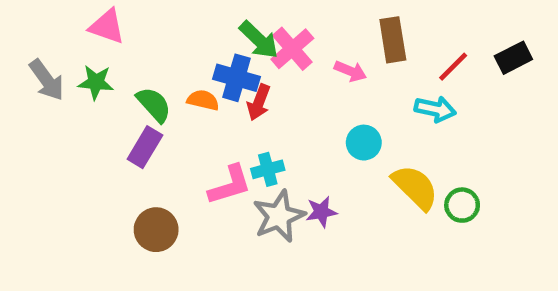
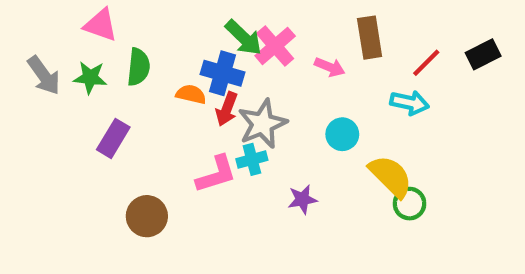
red arrow: (259, 102) -> (227, 109), moved
green semicircle: (154, 105) -> (138, 67), moved, turned 48
purple rectangle: (145, 147) -> (113, 138), moved
green circle: (462, 205) -> (410, 204), moved
gray star: (279, 216) -> (262, 124), moved

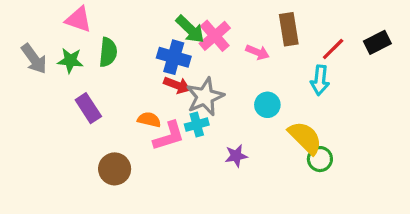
orange semicircle: (191, 94) -> (149, 120), moved
cyan arrow: (410, 103) -> (320, 80), turned 84
red arrow: (227, 109) -> (177, 85), turned -90
purple rectangle: (113, 138) -> (88, 108), turned -64

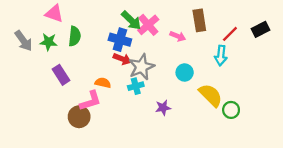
pink L-shape: (169, 136) -> (90, 101), moved
green circle: (320, 159) -> (231, 110), moved

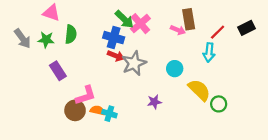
pink arrow: (178, 36) -> (178, 30), moved
orange semicircle: (103, 83) -> (98, 110), moved
cyan cross: (136, 86) -> (109, 114), moved, turned 32

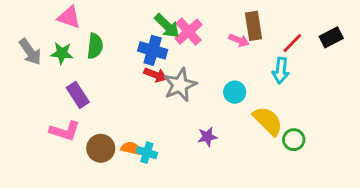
pink L-shape: (86, 95) -> (65, 131), moved, turned 35

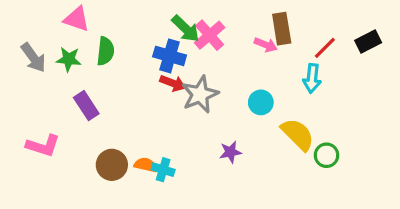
pink L-shape: (65, 131) -> (43, 146), moved

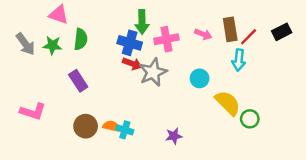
green arrow: (186, 29) -> (142, 22), turned 45
brown rectangle: (282, 29) -> (230, 29), moved
pink cross: (210, 35) -> (166, 39), moved, turned 30
purple rectangle: (86, 106) -> (78, 81), moved
purple star: (230, 152) -> (174, 136), moved

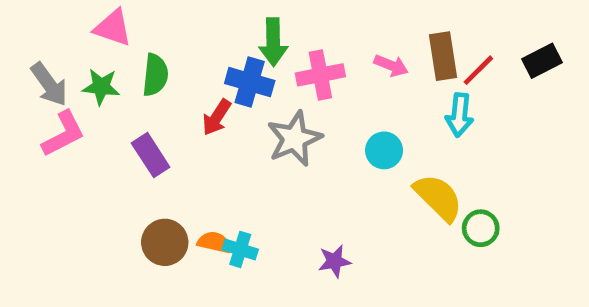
red arrow: (132, 64) -> (217, 117), moved, turned 102
pink L-shape: (33, 111) -> (63, 134), moved, turned -45

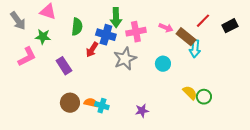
brown rectangle: (443, 56) -> (186, 37), moved, turned -42
red line: (478, 70) -> (203, 21), moved
green semicircle: (155, 75) -> (77, 27), moved
gray arrow: (49, 84) -> (18, 21), moved
yellow semicircle: (438, 198) -> (190, 93), moved, size x0.7

